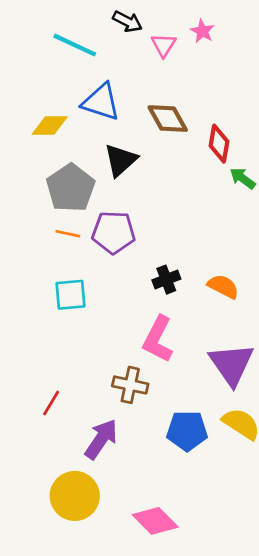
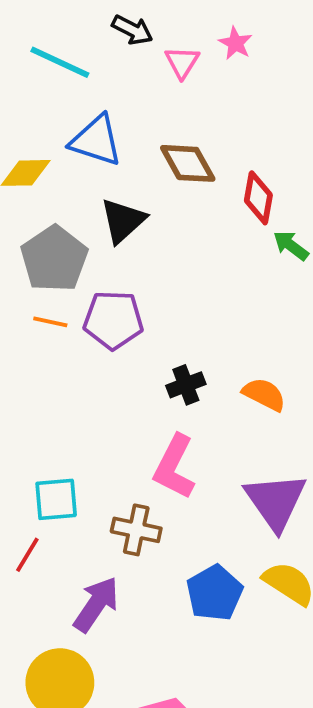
cyan square: (71, 295) -> (56, 499), moved
blue pentagon: (187, 431) -> (214, 593), turned -30

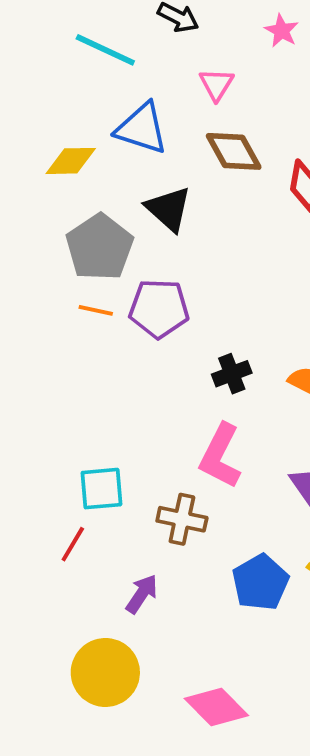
pink triangle: (182, 62) -> (216, 84), moved
black triangle: (123, 221) -> (169, 209), turned -36
purple arrow: (96, 604) -> (142, 594), size x0.7

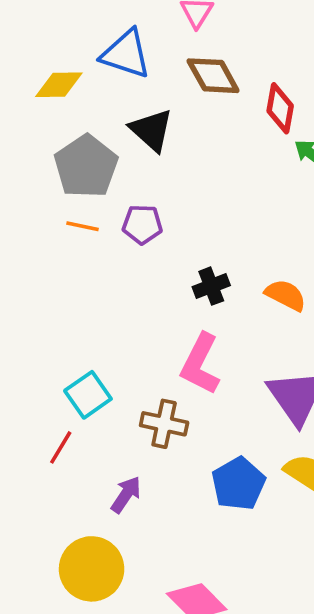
purple pentagon: (159, 308) -> (142, 224), size x0.7
cyan square: (101, 489) -> (88, 395), turned -30

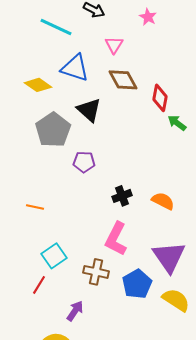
yellow diamond: (59, 85) -> (38, 85), turned 36
orange line: (82, 226) -> (35, 207), moved
blue pentagon: (238, 484) -> (137, 284), moved

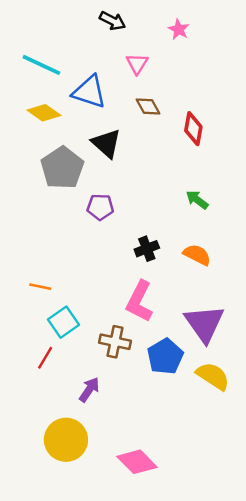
cyan line: (56, 27) -> (41, 65), moved
brown diamond: (123, 80) -> (148, 107), size x0.7
green arrow: (177, 123) -> (197, 200), moved
orange line: (35, 207) -> (40, 287), moved

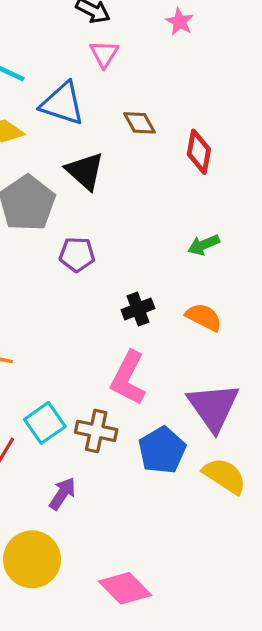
pink triangle: (137, 64) -> (104, 54), moved
green arrow: (197, 200) -> (204, 245), turned -60
cyan square: (64, 322) -> (45, 423), moved

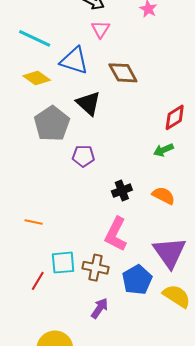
brown diamond: (140, 123) -> (123, 73), size x1.4
red diamond: (199, 152) -> (175, 117), moved, turned 48
cyan square: (45, 423) -> (63, 263), turned 30
purple arrow: (62, 494) -> (100, 308), moved

